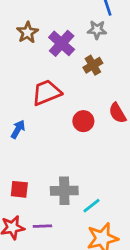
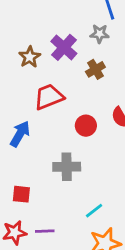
brown star: (27, 33) -> (30, 57), moved
blue arrow: (18, 129) -> (20, 134), size x1.4
gray cross: (64, 191) -> (67, 167), moved

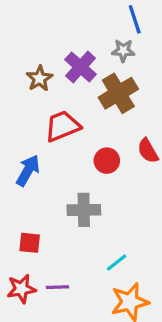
brown cross: (95, 69) -> (118, 93), size x1.6

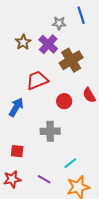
gray star: (123, 51) -> (59, 23), moved
brown star: (39, 78) -> (23, 42), moved
purple line: (58, 287) -> (44, 179), moved, turned 32

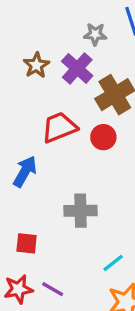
red circle: (64, 101) -> (103, 137), moved
purple line: (44, 179) -> (53, 289), moved

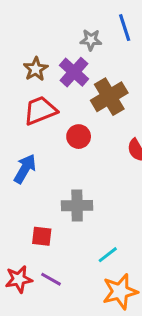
red trapezoid: (59, 127) -> (40, 110), moved
red circle: (103, 137) -> (79, 137), moved
red square: (27, 243) -> (42, 236), moved

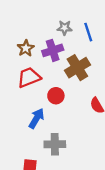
blue line: (125, 28) -> (88, 32), moved
purple cross: (74, 72) -> (53, 50), turned 30
blue arrow: (25, 169) -> (36, 118), moved

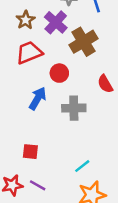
purple cross: (53, 50) -> (56, 22), turned -30
gray cross: (55, 144) -> (74, 108), moved

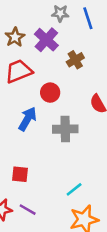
brown cross: (83, 42) -> (75, 60), size x0.6

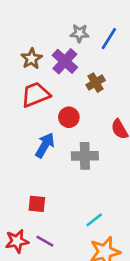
blue line: (88, 18) -> (109, 39), turned 50

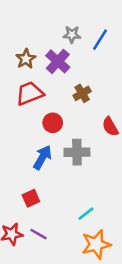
brown cross: (96, 83) -> (82, 93), moved
red circle: (69, 117) -> (53, 123), moved
blue arrow: (45, 145) -> (42, 157), moved
red square: (37, 204) -> (31, 198), turned -30

